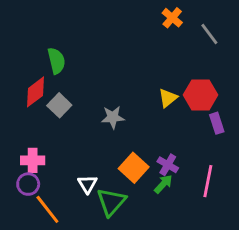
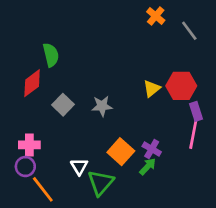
gray square: (59, 105) -> (63, 105), moved
pink line: (208, 181) -> (193, 134), moved

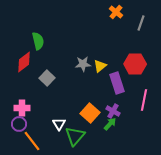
gray line: (189, 31) -> (141, 23), turned 56
yellow triangle: (152, 89) -> (100, 66), moved
gray star: (102, 106) -> (83, 64), moved
purple rectangle: (196, 111) -> (117, 83), moved, size x1.5

